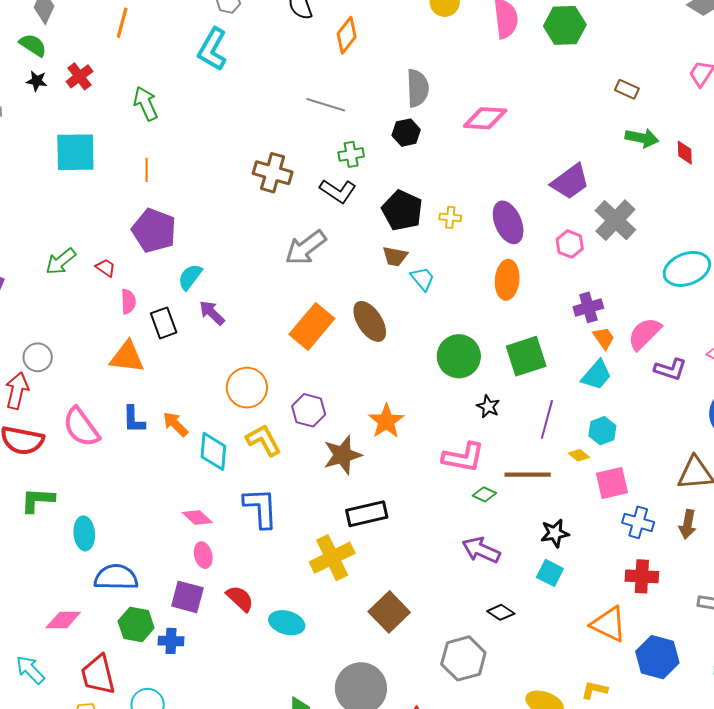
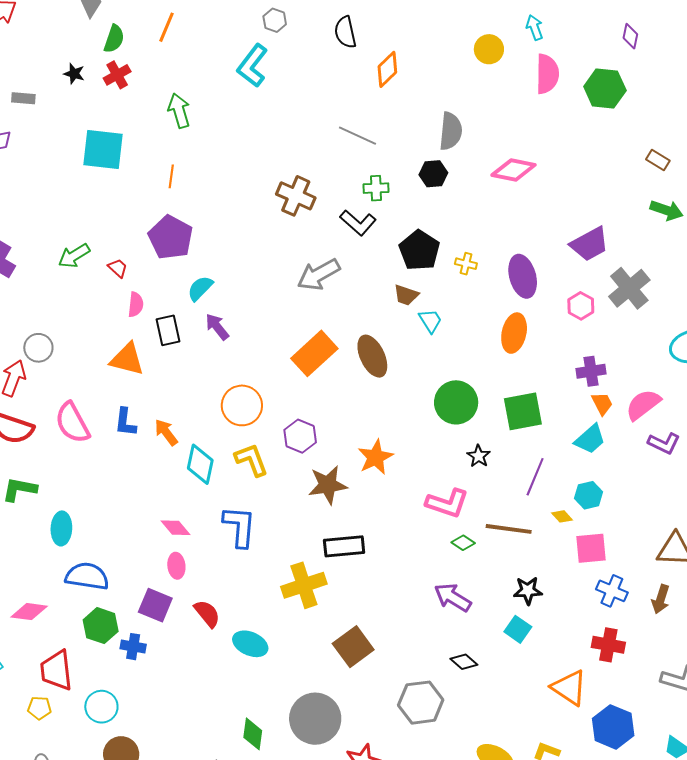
green semicircle: (33, 45) -> (114, 39), moved, turned 68

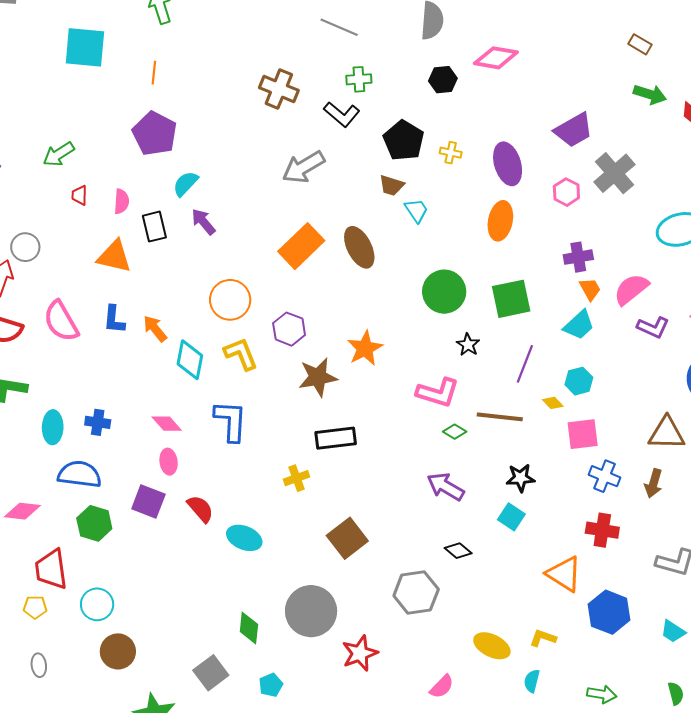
black hexagon: (433, 174) -> (443, 80), moved
red trapezoid: (118, 268) -> (79, 195), moved, turned -130
yellow cross: (304, 585) -> (296, 478), size x0.6
blue cross: (133, 647) -> (98, 422), moved

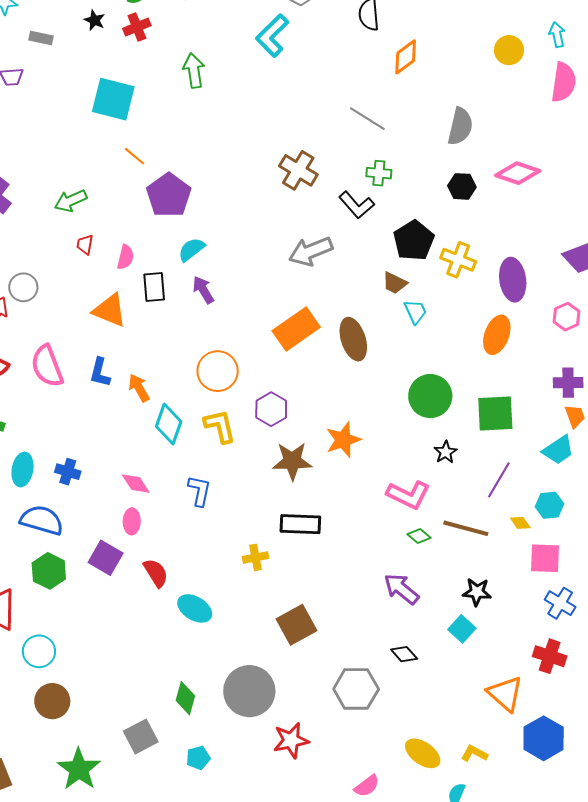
orange line: (154, 73) -> (134, 156), moved, turned -65
yellow cross: (451, 153) -> (458, 260), size x1.6
blue L-shape: (231, 421) -> (199, 491), size x0.7

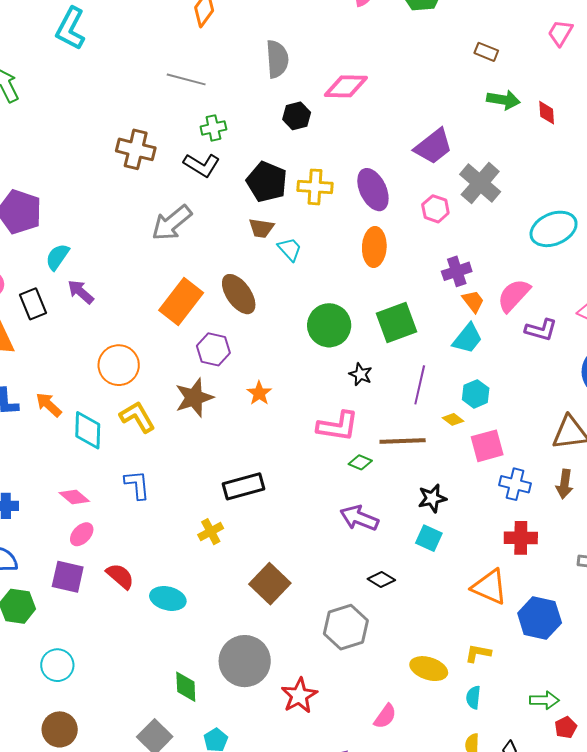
purple hexagon: (271, 409) -> (213, 349), moved
orange star: (343, 440) -> (259, 393), size x0.7
brown star: (292, 461) -> (194, 398), moved
pink ellipse: (132, 521) -> (82, 534), turned 60
cyan circle: (39, 651) -> (57, 665), moved

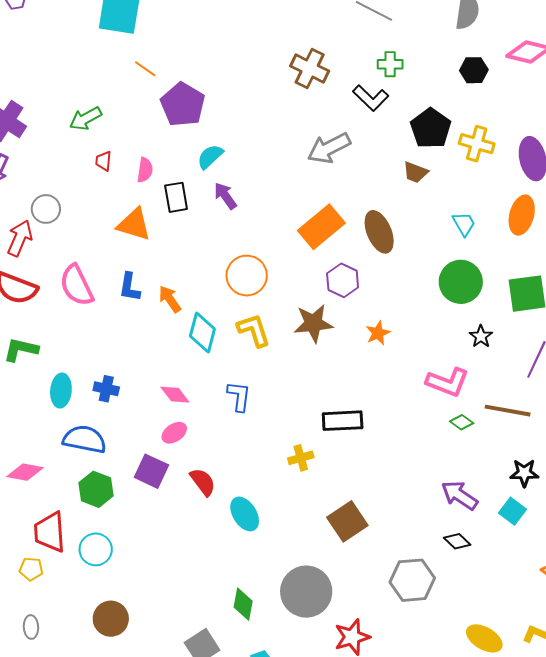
cyan trapezoid: (290, 249) -> (464, 224), moved
purple arrow: (359, 518) -> (459, 495), moved
cyan ellipse: (168, 598) -> (245, 514), turned 32
cyan circle: (57, 665) -> (96, 549), moved

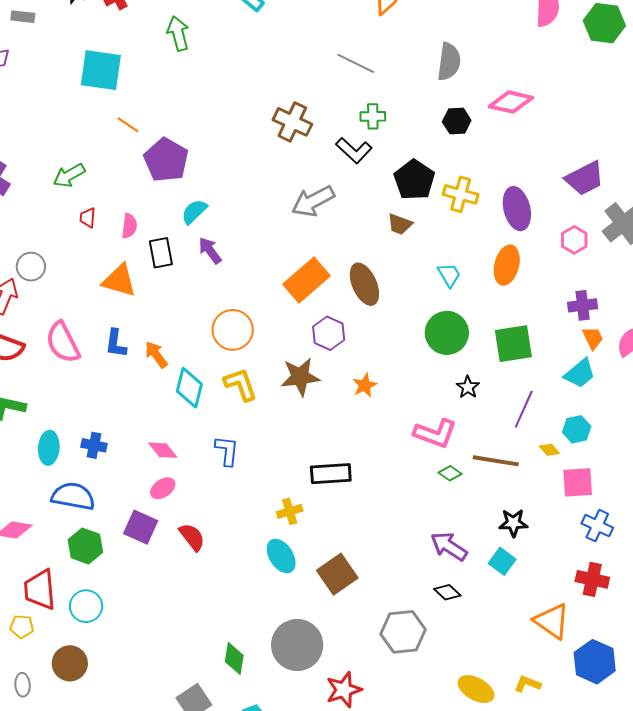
cyan ellipse: (245, 514) -> (281, 556), moved
brown circle: (111, 619) -> (70, 663), moved

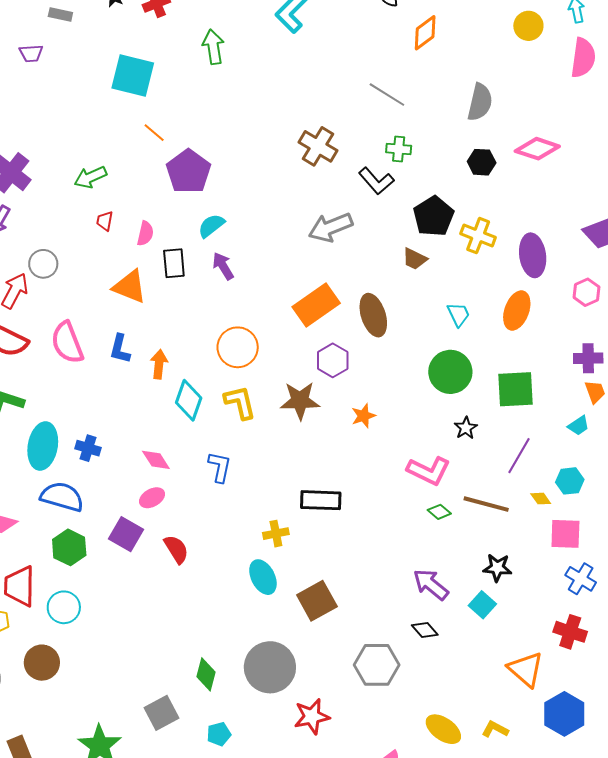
orange arrow: (156, 355) -> (159, 364), turned 36
cyan trapezoid: (580, 373) -> (579, 426), size x0.7
cyan ellipse: (49, 448) -> (43, 446), size x1.4

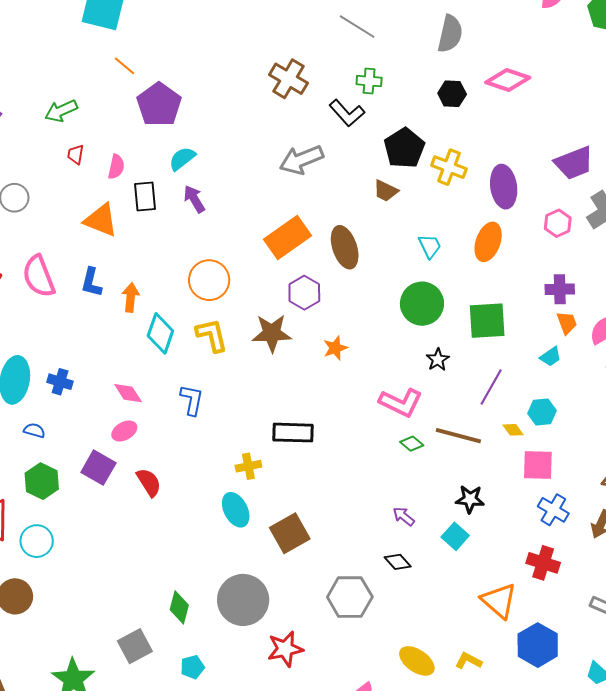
blue semicircle: (62, 497) -> (34, 430), size x0.5
purple arrow: (431, 584) -> (404, 516), size x0.6

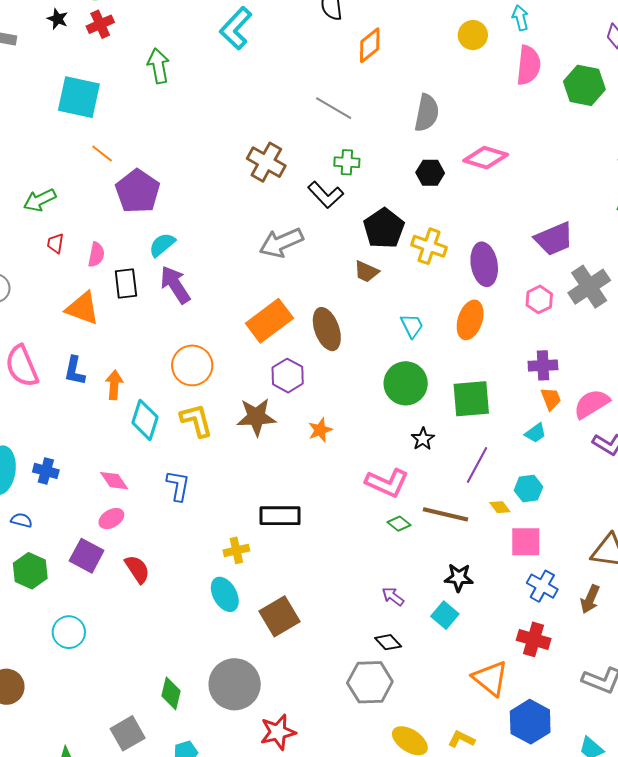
purple arrow: (194, 199) -> (175, 285), size x1.4
cyan circle: (37, 541) -> (69, 632), moved
gray hexagon: (350, 597) -> (370, 682), moved

